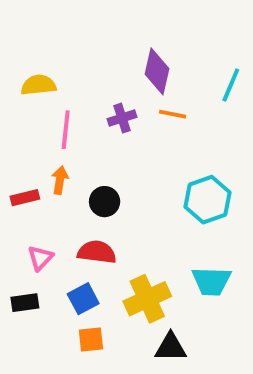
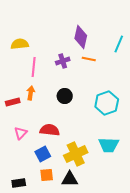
black circle: (105, 202) -> (65, 96), moved
black rectangle: (25, 303) -> (19, 183), moved
black triangle: (171, 347) -> (70, 179), moved

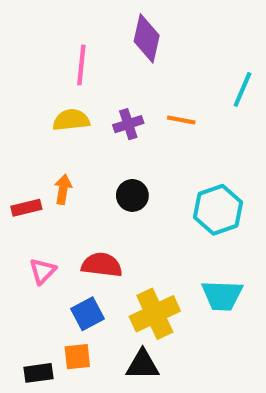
purple diamond: (81, 37) -> (147, 38), moved
yellow semicircle: (20, 44) -> (71, 120), moved
pink line: (34, 67) -> (81, 65), moved
orange square: (47, 175) -> (77, 357), moved

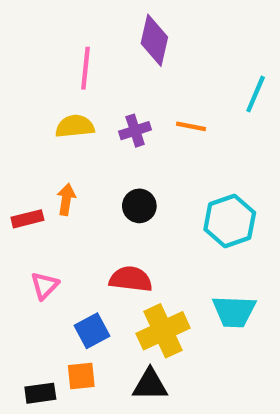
red semicircle: (102, 265) -> (131, 279), moved

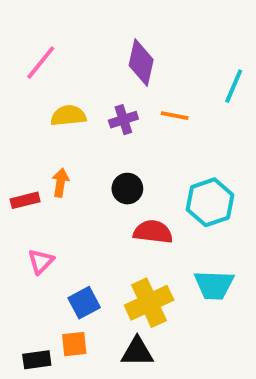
purple diamond: (154, 40) -> (141, 63), moved
pink line: (86, 68) -> (41, 63), moved, turned 33
red semicircle: (131, 279) -> (153, 232), moved

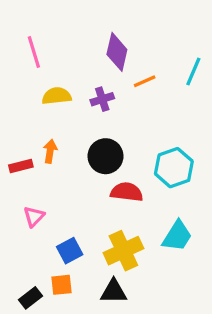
pink line: (41, 63) -> (34, 52), turned -56
orange line: (175, 116) -> (145, 81), moved, turned -35
black circle: (127, 189) -> (105, 156), size x1.4
cyan trapezoid: (214, 285) -> (177, 236), turned -60
black rectangle: (37, 360) -> (31, 298), turned -30

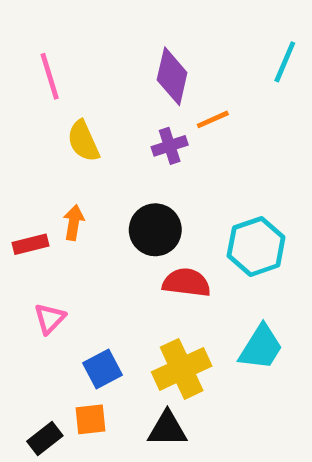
cyan line: (193, 71) -> (285, 62), moved
yellow semicircle: (57, 96) -> (83, 141), turned -108
purple cross: (102, 99) -> (170, 146), moved

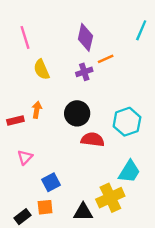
yellow cross: (182, 369) -> (110, 198), moved

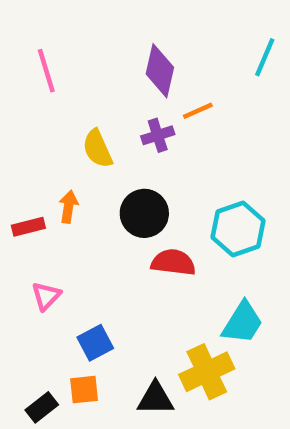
yellow semicircle: (42, 69) -> (97, 149), moved

